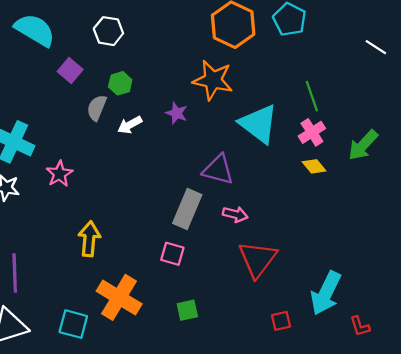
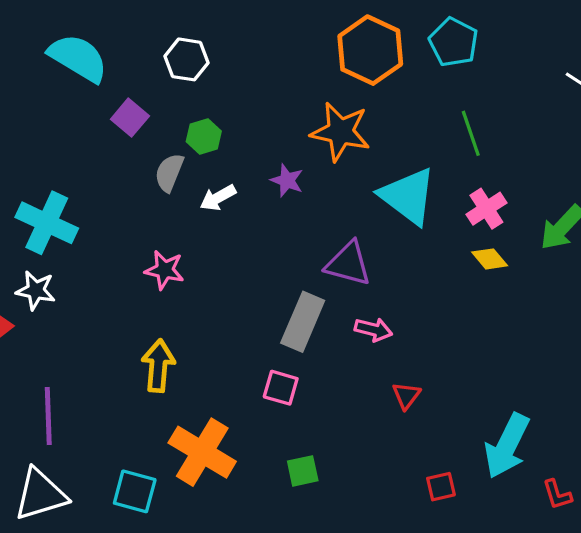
green line: (312, 96) -> (471, 133), moved
pink star: (59, 174) -> (165, 270), moved, turned -30
red triangle: (258, 259) -> (406, 396), size x0.5

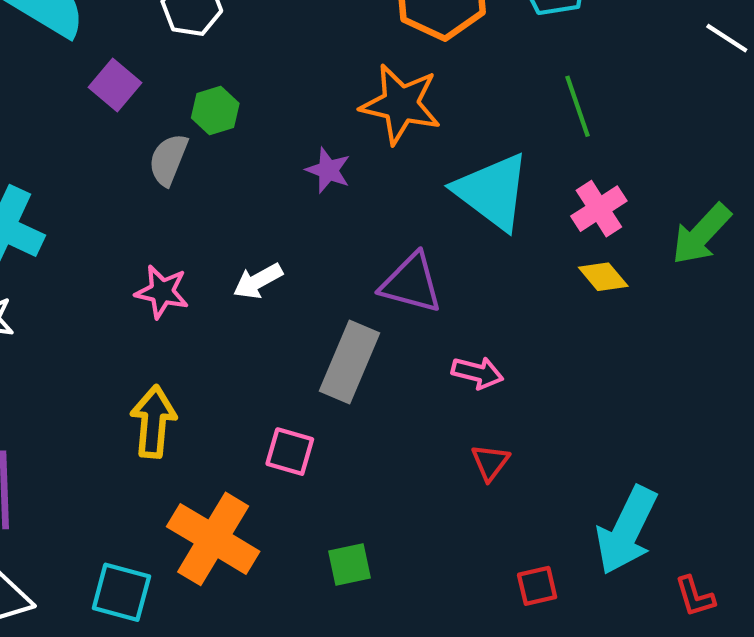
white arrow: (218, 198) -> (258, 281), moved
pink arrow: (373, 330) -> (477, 373), moved
pink square: (281, 388) -> (290, 452), moved

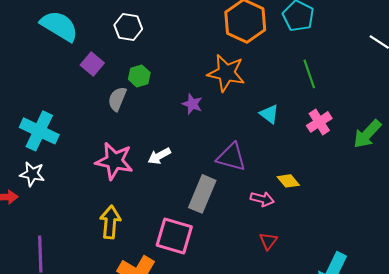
cyan triangle: (492, 192) -> (269, 114), size x0.5
yellow diamond: (603, 277) -> (288, 181), moved
pink star: (162, 292) -> (114, 161), size x1.5
pink square: (290, 452) -> (174, 236), size x1.6

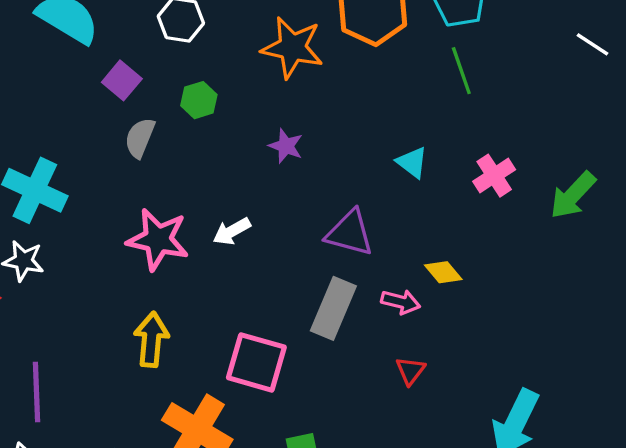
orange star: (226, 73) -> (292, 48), moved
green line: (309, 74) -> (461, 71), moved
gray semicircle: (117, 99) -> (140, 138), moved
gray rectangle: (202, 194) -> (333, 308), moved

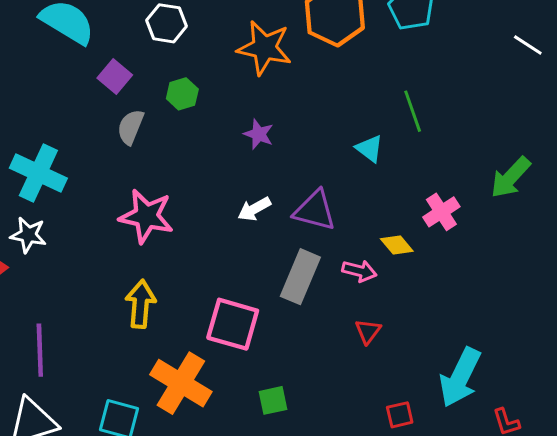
green line: (461, 71) -> (413, 111), moved
pink cross: (494, 176) -> (441, 212), moved
white arrow: (232, 231) -> (254, 209), moved

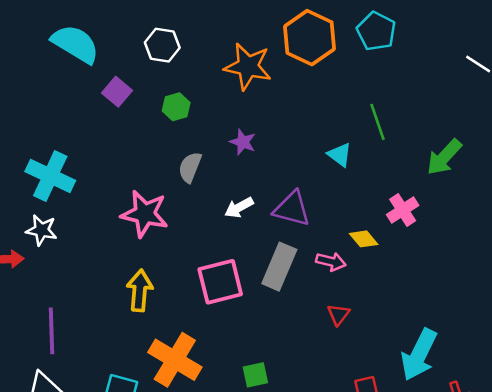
gray semicircle: (131, 127) -> (190, 167), moved
green arrow: (510, 177) -> (444, 157), moved
pink square: (233, 324) -> (220, 282), moved, turned -30

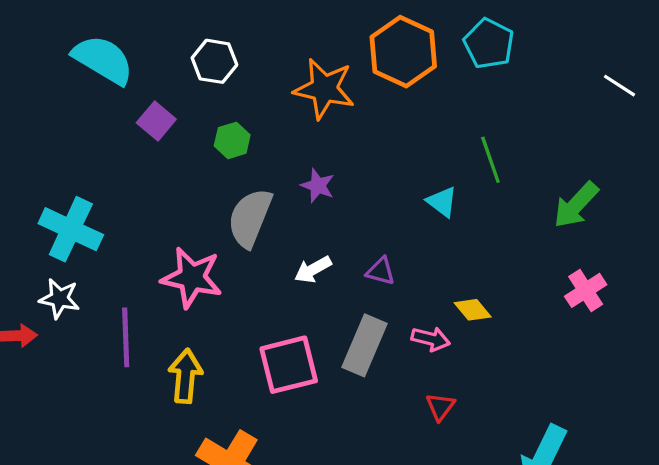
gray semicircle: (190, 167) -> (250, 218), size x1.5
purple triangle: (292, 209) -> (381, 271), size x0.6
pink cross: (403, 210) -> (586, 290), moved
purple line: (52, 331) -> (126, 337), moved

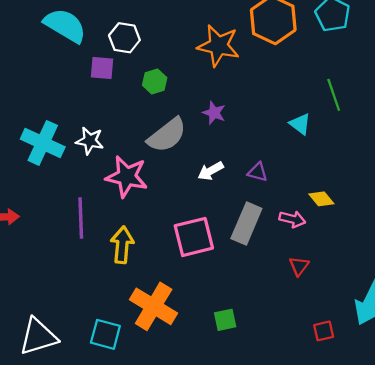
white hexagon: (214, 61) -> (124, 38), moved
purple square: (156, 121) -> (102, 68), turned -35
gray semicircle: (250, 218) -> (167, 135), turned -150
white star: (60, 299) -> (90, 141), moved

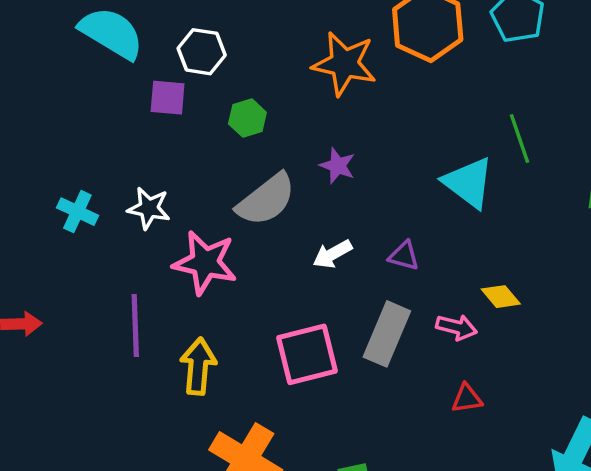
cyan triangle: (300, 124) -> (468, 183), size x1.6
cyan cross: (43, 143) -> (77, 212), size x0.6
red triangle: (299, 266) -> (467, 399), turned 45

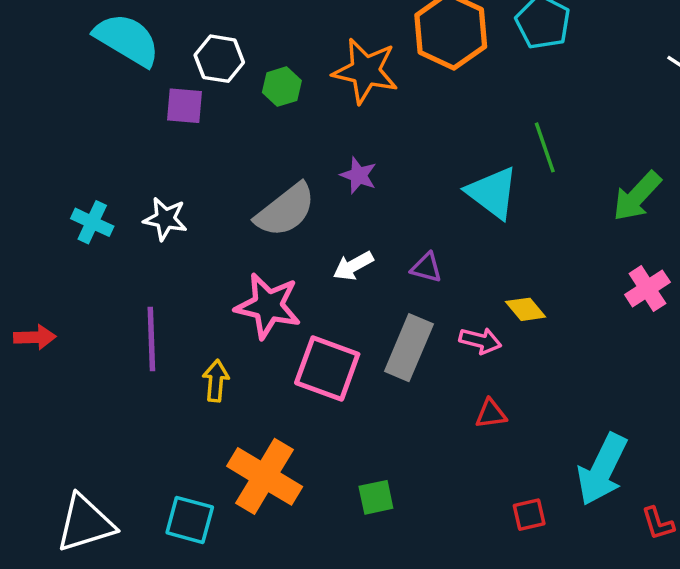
green hexagon: (247, 118) -> (282, 87), moved
pink star: (205, 263) -> (268, 306), moved
pink square: (307, 354) -> (327, 369), turned 34
yellow arrow: (198, 366) -> (216, 381), size x0.7

